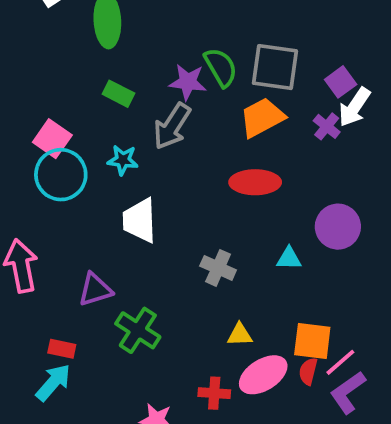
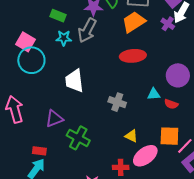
cyan star: (123, 160) -> (64, 38), moved
yellow triangle: (240, 335) -> (131, 136), turned 32
red semicircle: (308, 371) -> (171, 104), moved, turned -80

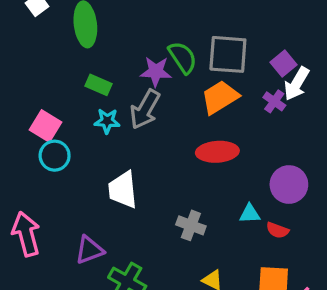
cyan circle: (31, 60) -> (55, 156), size x0.7

